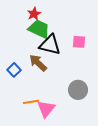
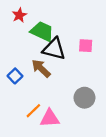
red star: (34, 14) -> (19, 15), moved
orange line: (31, 102) -> (33, 111), turned -35
pink triangle: (46, 109) -> (50, 118), turned 48

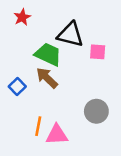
green trapezoid: (42, 31) -> (48, 54), moved
black triangle: (54, 49) -> (70, 35), moved
orange line: (33, 111) -> (38, 126), turned -35

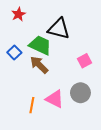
pink square: (98, 52) -> (85, 61), moved, turned -32
blue square: (17, 87) -> (14, 52), moved
pink triangle: (57, 135) -> (55, 99), moved, turned 30

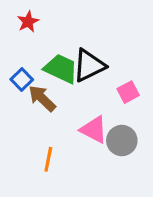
black triangle: (59, 29) -> (89, 65), moved, turned -40
brown arrow: (39, 65) -> (42, 98), moved
pink triangle: (55, 99) -> (94, 130), moved

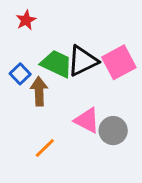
pink square: (128, 92) -> (119, 62), moved, size x1.6
brown arrow: (42, 98) -> (39, 91), turned 44
orange line: (48, 159) -> (45, 148), turned 35

